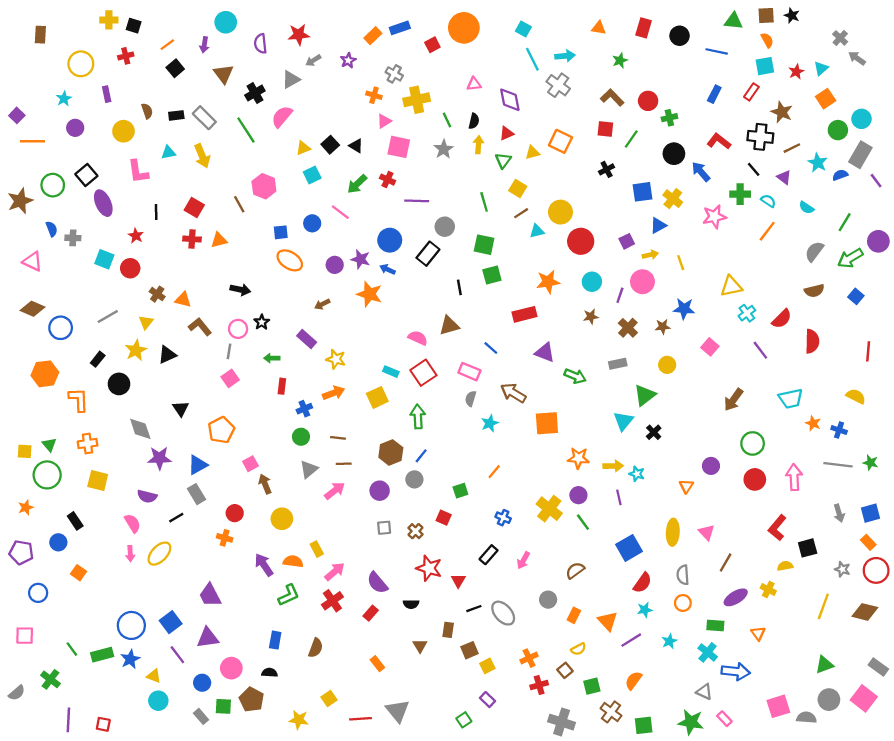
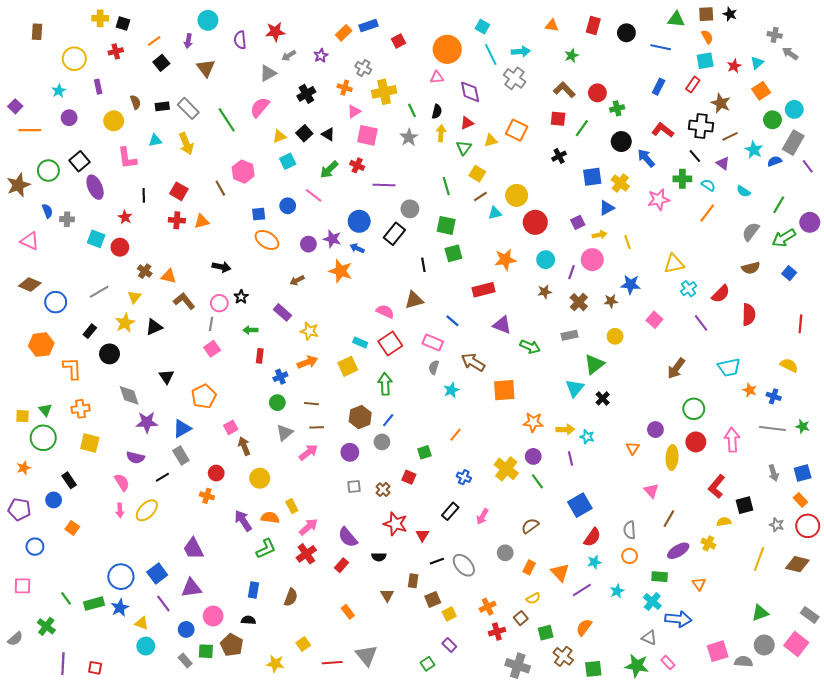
orange circle: (464, 28) -> (447, 49), moved
gray cross: (840, 38) -> (775, 35), turned -32
black cross: (255, 93) -> (306, 94), moved
yellow ellipse: (673, 532) -> (672, 457), moved

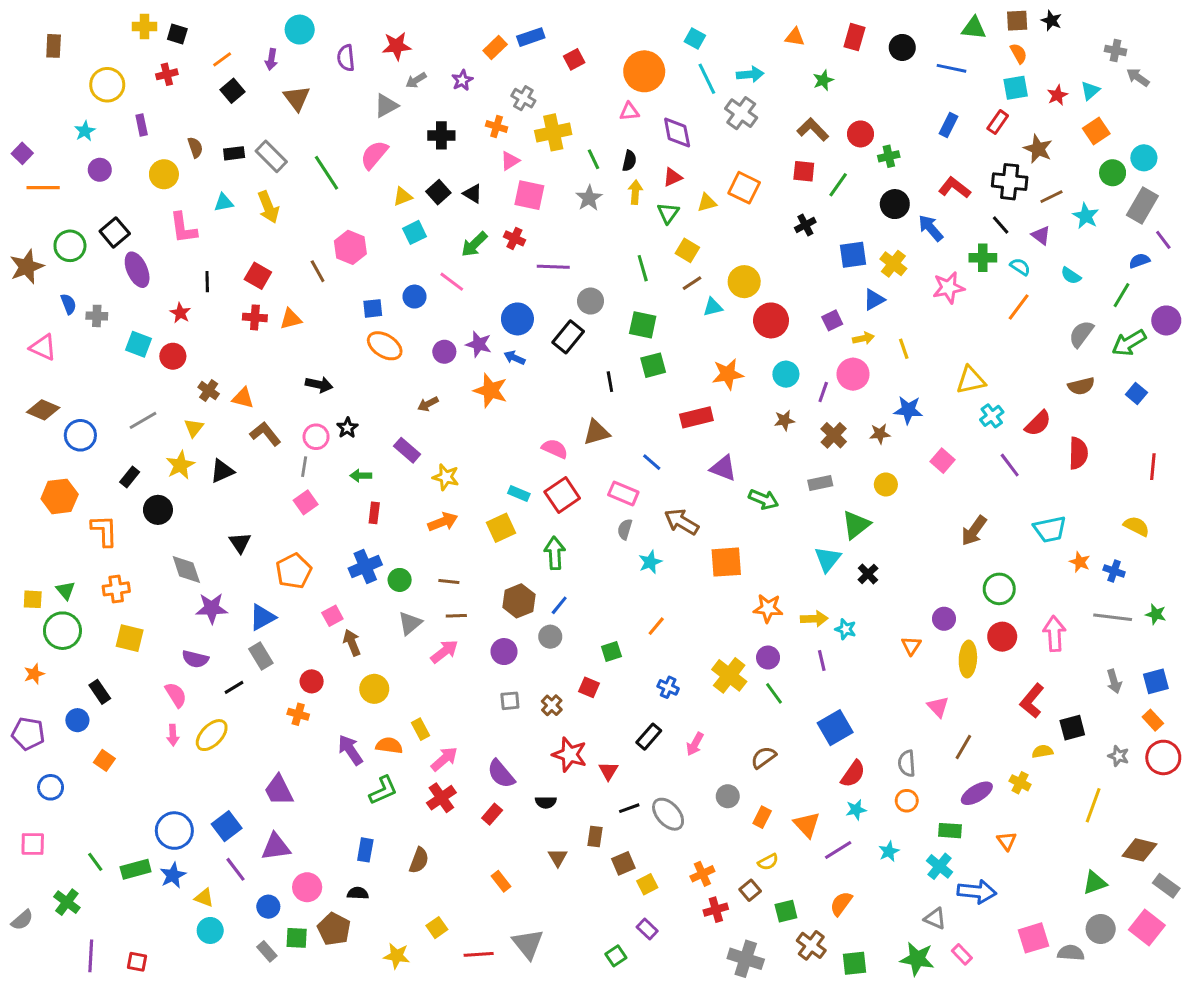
black cross: (306, 94) -> (441, 135), turned 30
blue semicircle: (775, 161) -> (1139, 261), moved
blue cross: (280, 377) -> (365, 567), moved, size x1.5
brown diamond: (797, 564) -> (1139, 850), moved

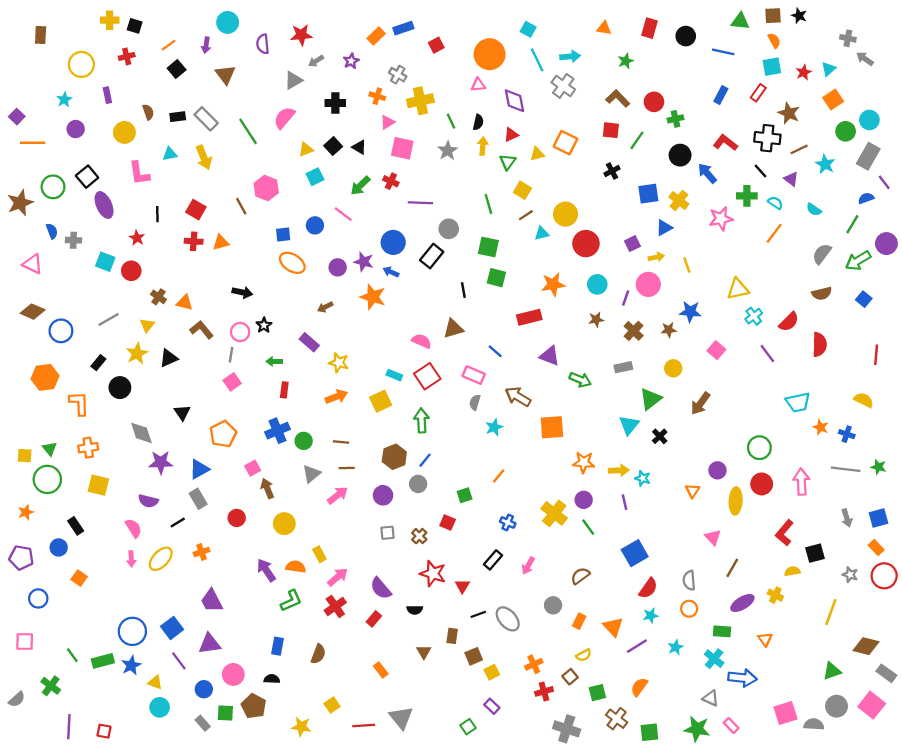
green square: (653, 365) -> (496, 278), turned 30
brown arrow: (974, 531) -> (700, 403), moved
orange cross: (298, 714) -> (202, 552), moved, turned -35

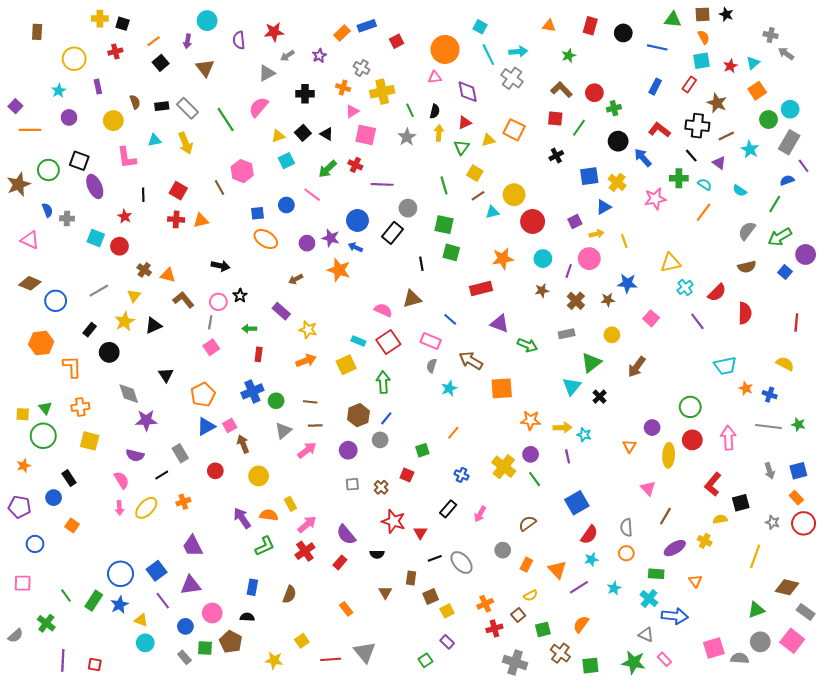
black square: (87, 177) -> (79, 161), turned -30
purple circle: (886, 244) -> (806, 254), moved
blue triangle: (199, 469) -> (206, 427), moved
green rectangle: (103, 661) -> (94, 601), turned -42

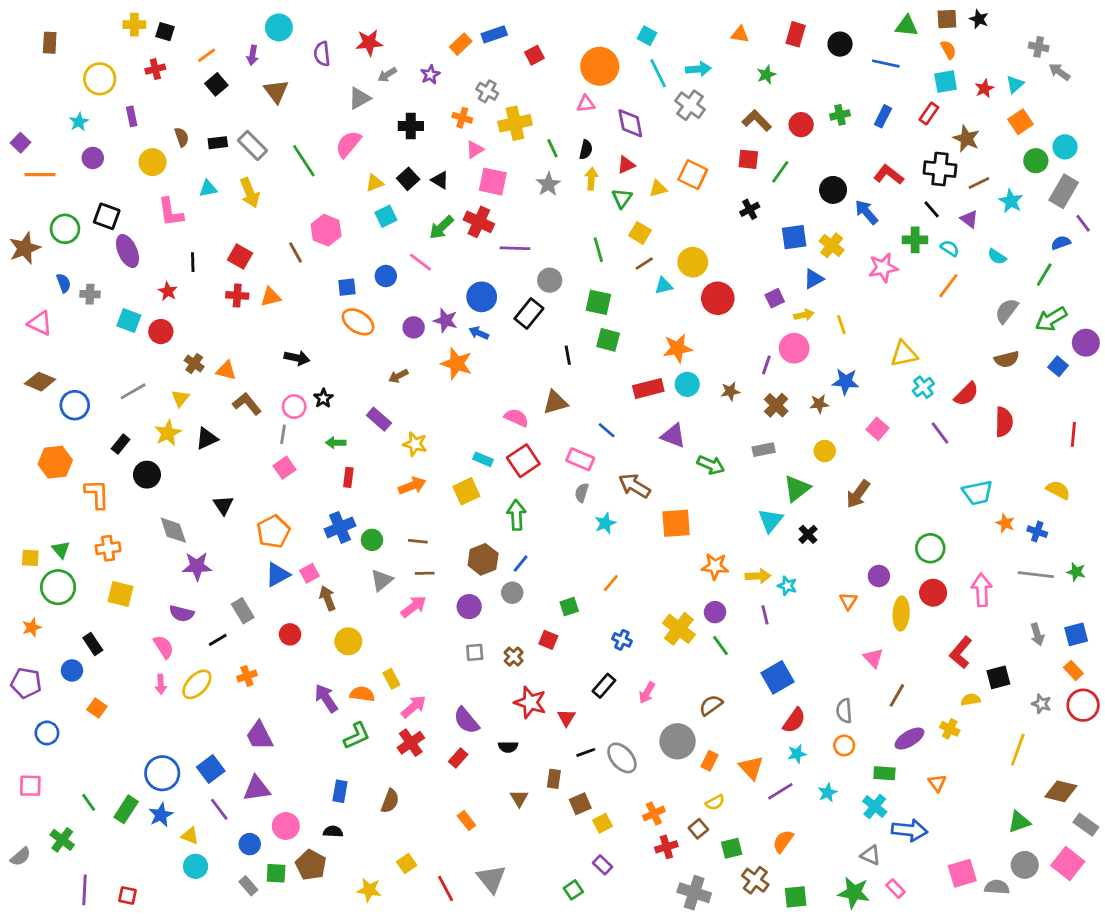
green cross: (614, 108) -> (840, 115), moved
red cross: (355, 165) -> (479, 222), size x1.5
cyan circle: (543, 259) -> (687, 384), moved
gray circle: (503, 550) -> (678, 741), size x1.6
red line: (331, 659) -> (446, 889), turned 66

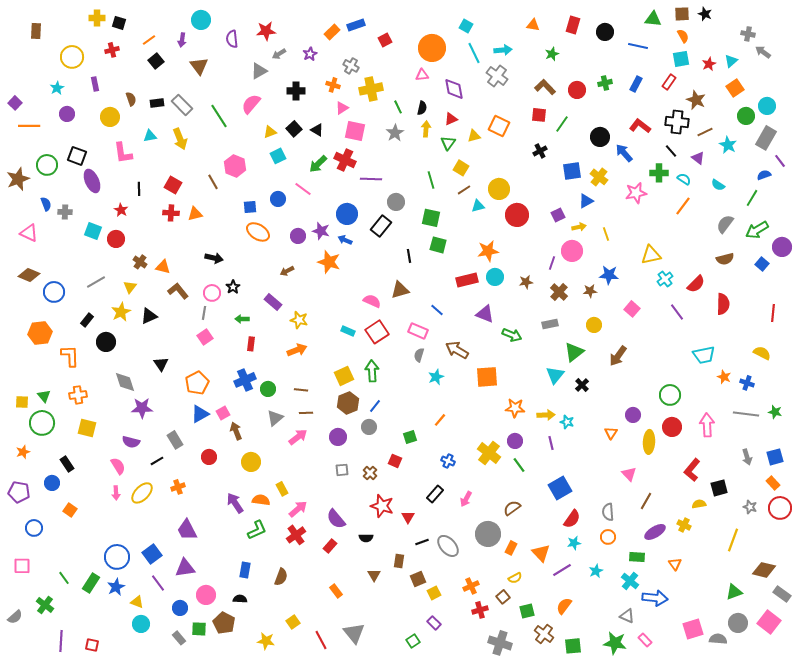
yellow square: (466, 491) -> (344, 376), moved

